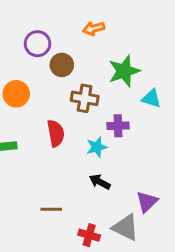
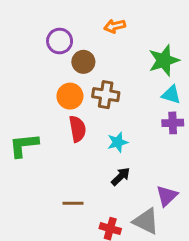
green star: (124, 71) -> (164, 60), moved
orange circle: (16, 94) -> (70, 96), moved
purple cross: (118, 126) -> (173, 123), moved
black arrow: (100, 182) -> (121, 177), turned 108

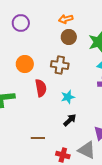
purple circle: (60, 41) -> (21, 23), moved
brown circle: (83, 62) -> (69, 37), moved
orange circle: (70, 96) -> (25, 64), moved

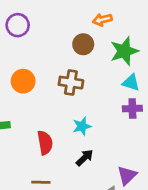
orange arrow: (66, 19) -> (102, 20), moved
red semicircle: (41, 88) -> (45, 143), moved

